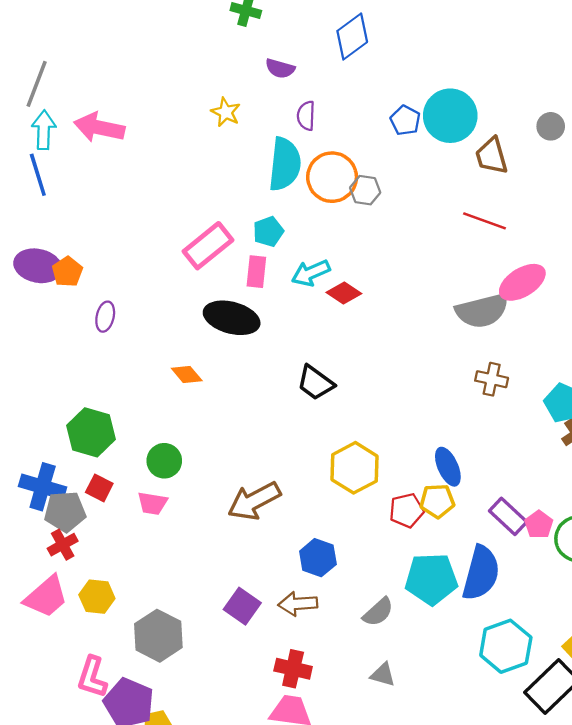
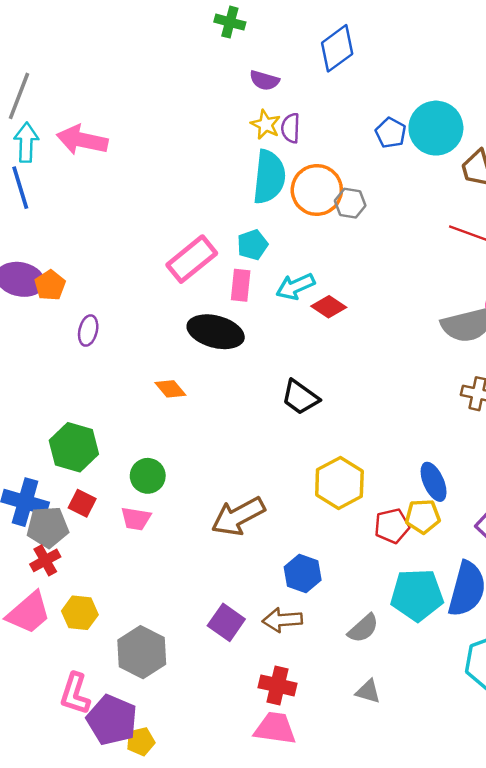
yellow star: (226, 112) -> (266, 124), moved

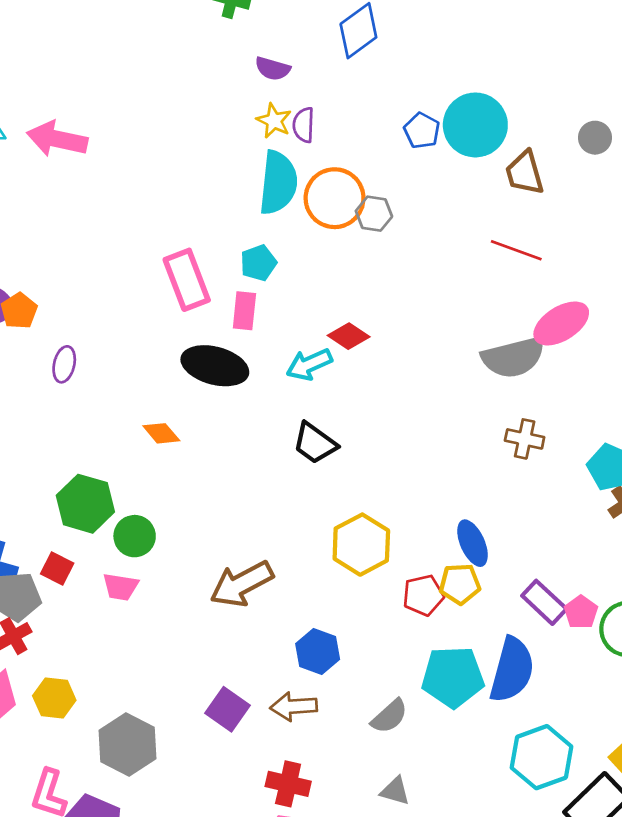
pink rectangle: (192, 259) -> (187, 280), turned -72
cyan arrow: (295, 286) -> (309, 364), moved
green hexagon: (74, 447) -> (85, 504), moved

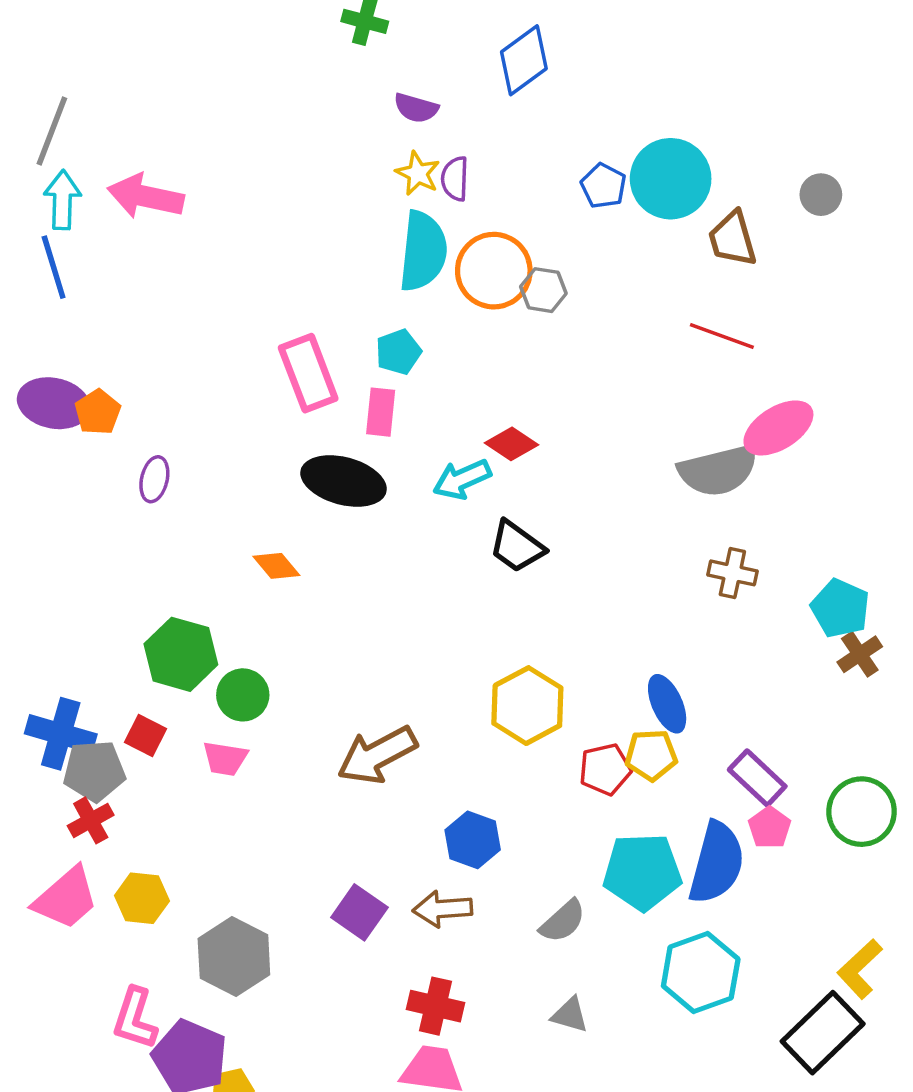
black trapezoid: (315, 443) -> (517, 546), moved
pink pentagon: (581, 612) -> (770, 828), moved
cyan hexagon: (542, 757) -> (701, 972), moved

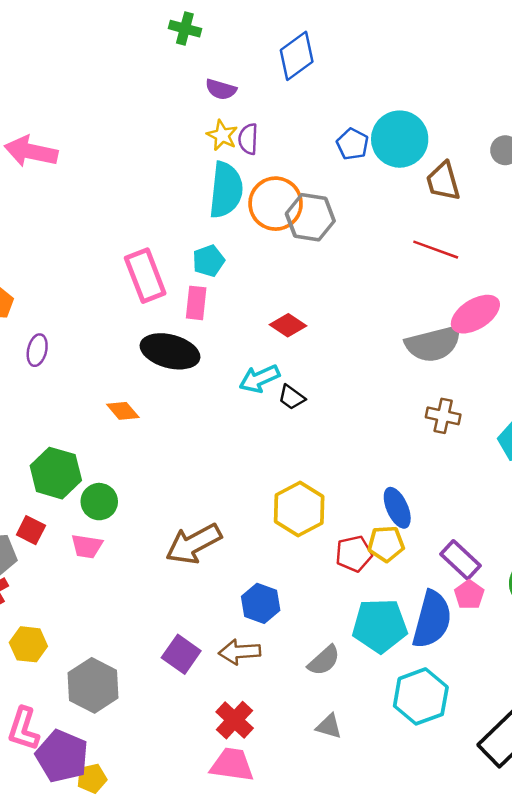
gray hexagon: (543, 290) -> (310, 217), size x1.5
cyan arrow: (462, 479) -> (259, 379), moved
black trapezoid: (517, 546) -> (292, 397), size x0.7
red cross: (435, 1006) -> (235, 720), turned 30

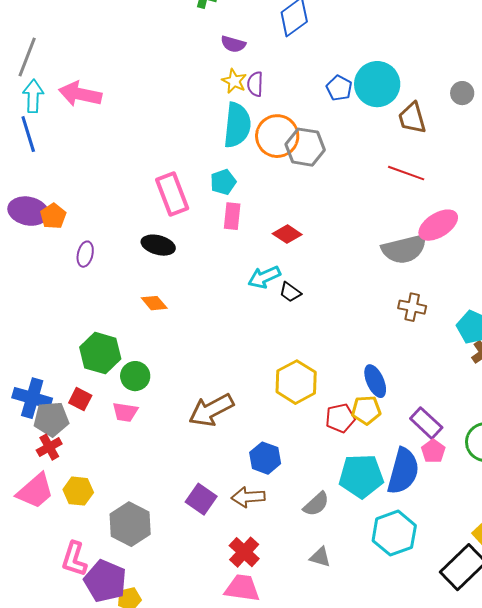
pink rectangle: (196, 303) -> (232, 216), moved
black ellipse: (170, 351) -> (158, 245), moved, size x0.7

